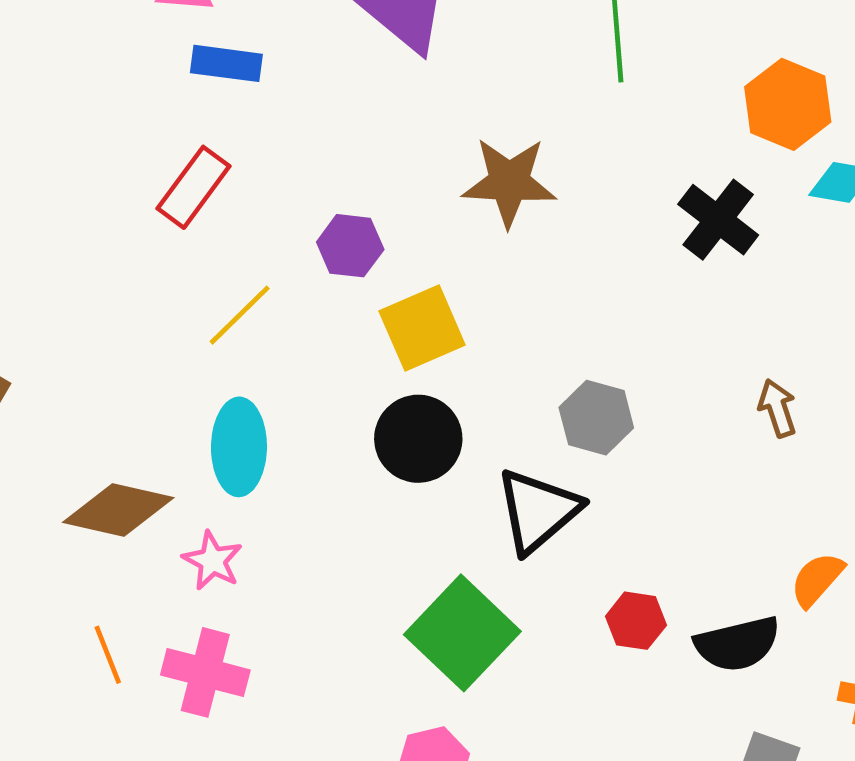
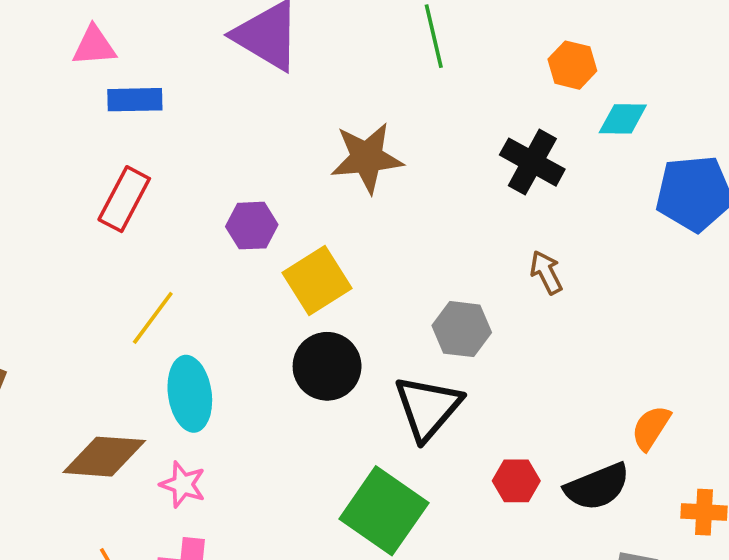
orange hexagon: (788, 104) -> (572, 65), size x0.7
yellow line: (240, 315) -> (153, 318), moved
brown arrow: (777, 408) -> (546, 272), moved

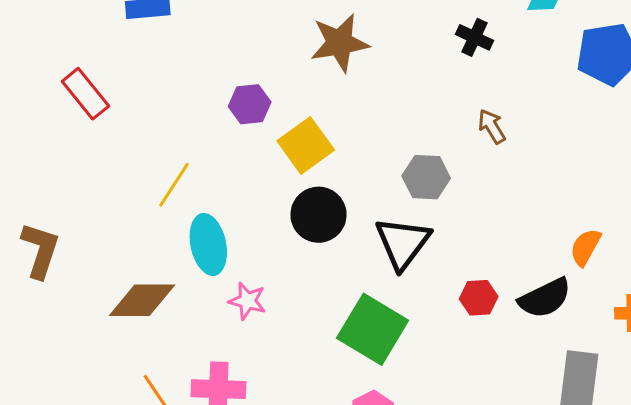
black cross: (532, 162) -> (475, 37), size x0.7
red rectangle: (124, 199) -> (85, 94), moved, turned -63
pink star: (183, 485) -> (247, 301), moved

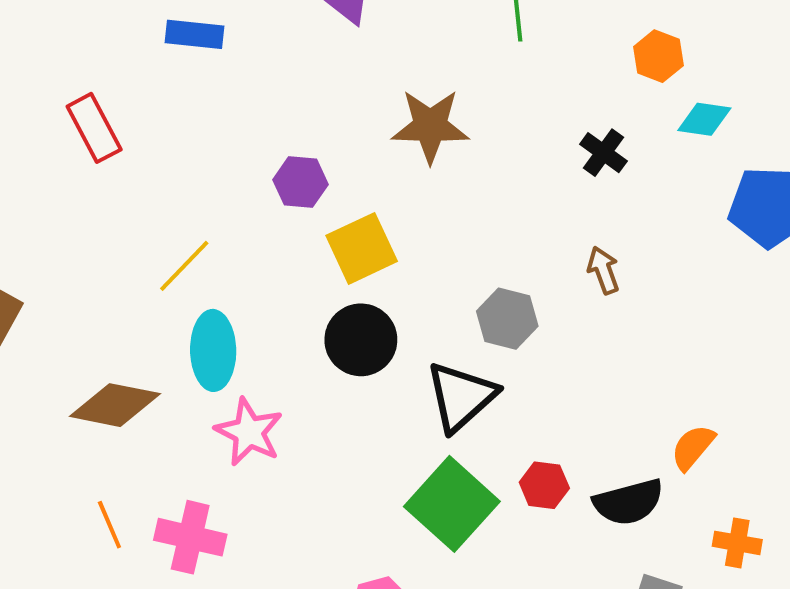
pink star: (247, 301) -> (249, 432), size x1.4
green square: (373, 329) -> (452, 504), moved

